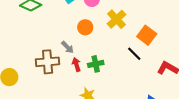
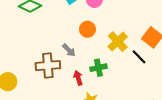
yellow cross: (117, 19) -> (118, 42), moved
red arrow: (76, 64) -> (78, 78), moved

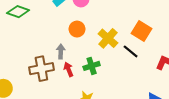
gray arrow: (69, 50) -> (61, 51), turned -128
red arrow: (78, 78) -> (69, 69), moved

